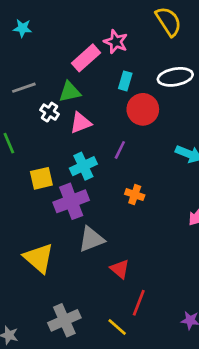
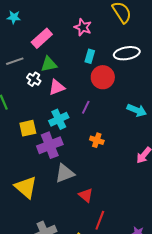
pink rectangle: (86, 58) -> (42, 38), moved

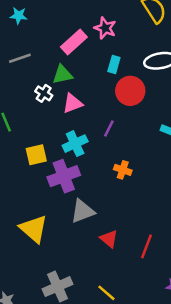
pink rectangle: (42, 38) -> (74, 42), moved
gray line: (15, 61) -> (20, 58), moved
red line: (100, 220) -> (147, 246), moved

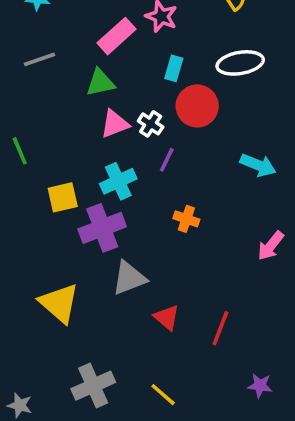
white cross: (44, 93) -> (151, 124), moved

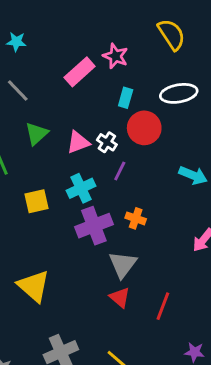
gray line: (39, 59) -> (18, 91), turned 65
green triangle: (100, 83) -> (36, 134), moved, turned -30
purple cross: (102, 228) -> (94, 226), moved
gray triangle: (129, 278) -> (123, 264), moved, turned -32

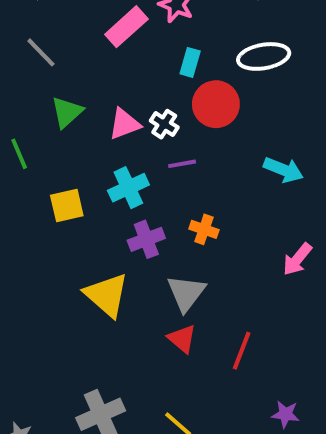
purple line: (120, 171) -> (182, 164), turned 54
purple cross: (94, 226) -> (146, 239), size x0.7
yellow triangle: (34, 286) -> (107, 295), moved

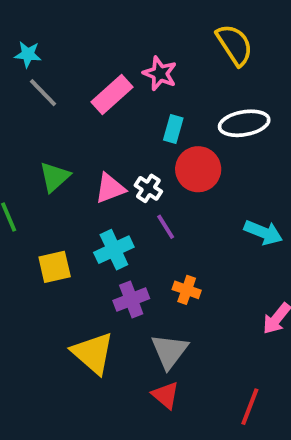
gray line: (41, 52) -> (43, 93), moved
purple line: (182, 164) -> (166, 227), turned 68
red line: (242, 351) -> (250, 407), moved

